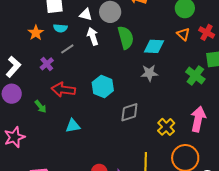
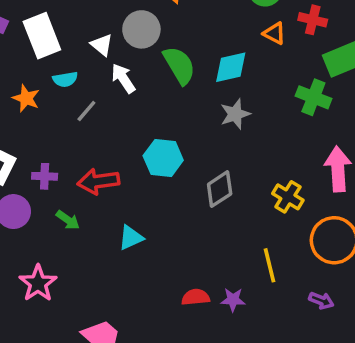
white triangle: (86, 15) -> (102, 45), turned 40
purple cross: (47, 64) -> (45, 176), moved, turned -32

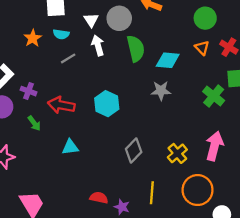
gray diamond: (220, 189) -> (134, 151), moved, turned -30

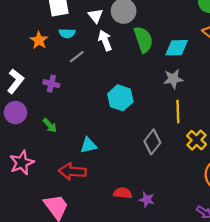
purple cross: (28, 91) -> (51, 84), moved
red arrow: (61, 105) -> (72, 171), moved
yellow line: (152, 193) -> (178, 112), moved

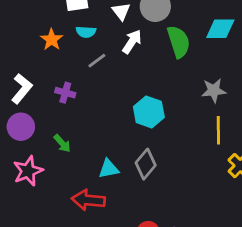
white arrow: (105, 40) -> (132, 42), turned 54
cyan diamond: (177, 48) -> (220, 29), moved
gray diamond: (152, 142) -> (146, 164), moved
pink star: (22, 163) -> (28, 171), moved

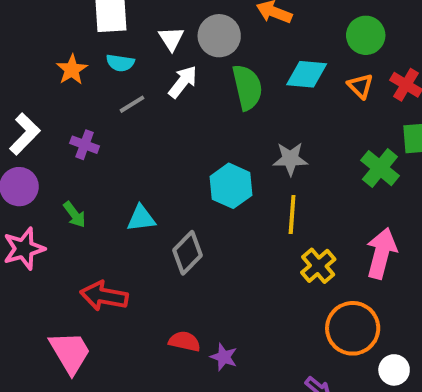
cyan hexagon: (149, 112) -> (231, 186), moved
cyan triangle: (109, 169) -> (141, 218), moved

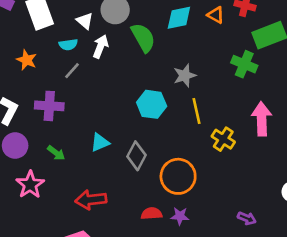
cyan semicircle: (120, 63) -> (68, 45), moved
purple cross: (85, 145) -> (49, 106), size x1.5
orange circle: (353, 328) -> (178, 176), moved

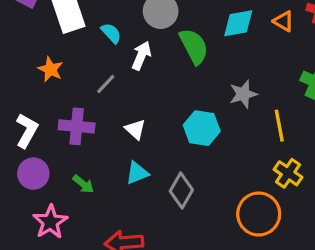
white triangle: (85, 21) -> (135, 129), moved
cyan semicircle: (68, 45) -> (111, 33), moved, turned -126
yellow line: (197, 111) -> (279, 126), moved
orange circle: (178, 176) -> (259, 214), moved

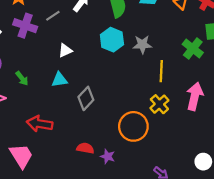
purple cross: (77, 126) -> (25, 26), moved
cyan hexagon: (202, 128) -> (112, 40), moved
white triangle: (135, 129) -> (65, 51), turned 40

